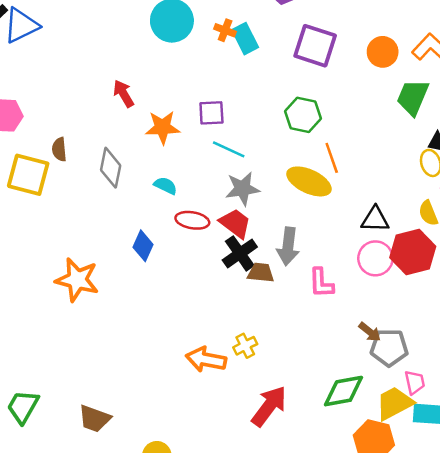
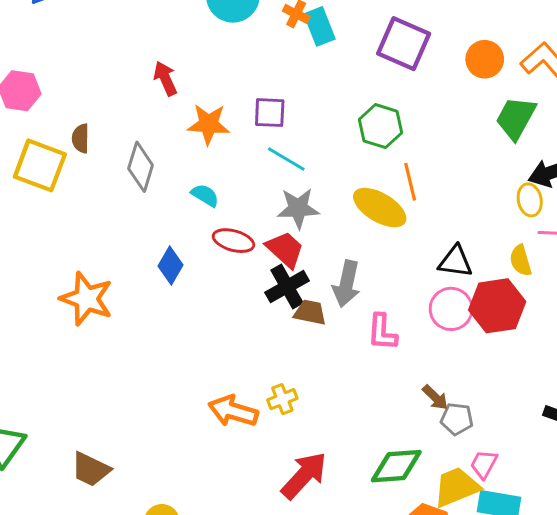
gray pentagon: (389, 348) -> (457, 419), size x0.7
pink trapezoid: (415, 382) -> (484, 464), turned -145

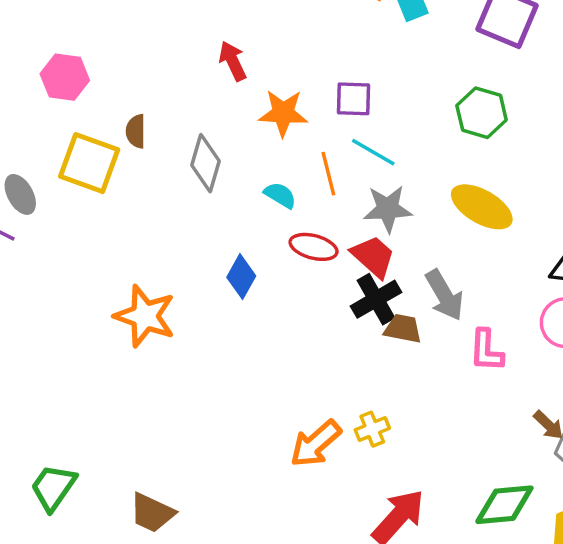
orange line: (410, 182) -> (328, 174), moved
gray arrow: (346, 284) -> (444, 295), turned -42
orange arrow: (233, 411) -> (316, 444), turned -57

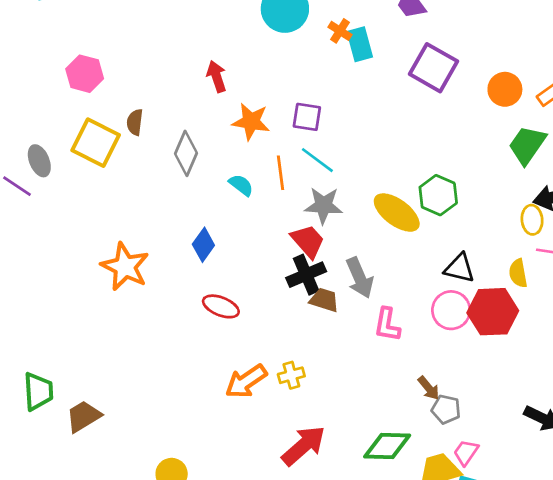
green hexagon: (482, 113) -> (438, 195), moved
red ellipse: (314, 247) -> (221, 306), moved
green trapezoid: (53, 487) -> (38, 391), turned 135
brown trapezoid: (152, 513) -> (83, 416), moved, turned 117

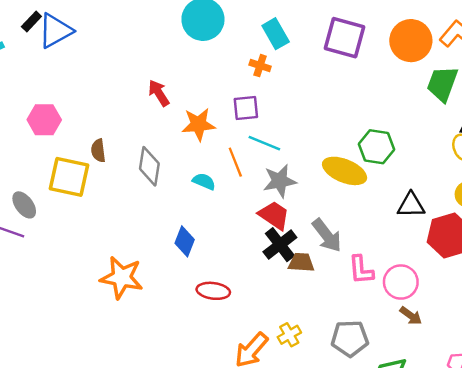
orange cross: (340, 31) -> (260, 66), moved
orange circle: (505, 89) -> (411, 41), size x1.4
pink circle: (451, 310) -> (401, 282), moved
gray pentagon: (446, 409) -> (350, 338), moved, size x1.4

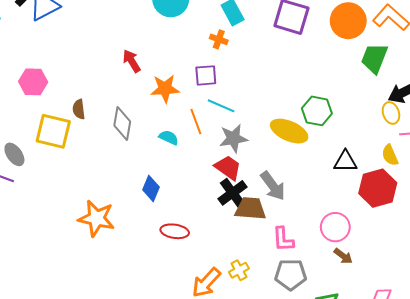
brown trapezoid: (301, 262) -> (250, 209), size x1.4
pink L-shape: (361, 270) -> (283, 239), moved

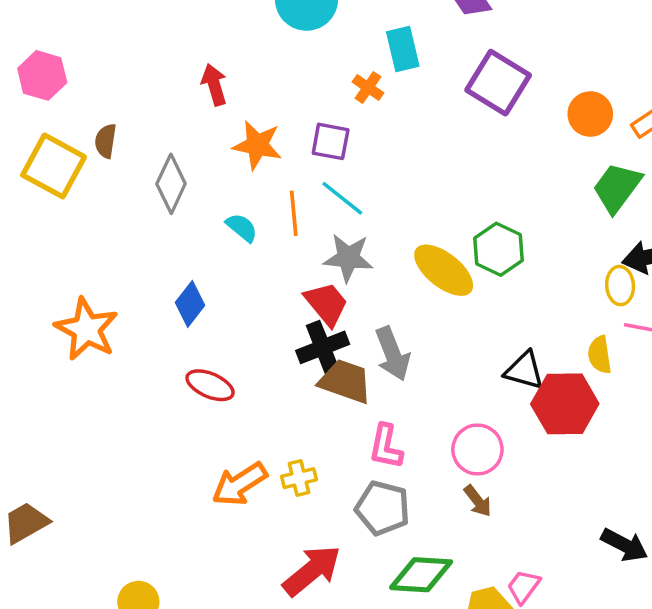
orange circle: (348, 21) -> (590, 114), size x0.7
black triangle: (345, 162) -> (524, 371), moved

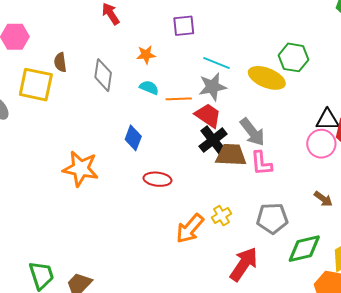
orange star: (257, 145) -> (146, 55), moved, size x0.7
cyan line: (342, 198) -> (217, 63), moved
orange line: (294, 213) -> (179, 99), moved, turned -70
pink L-shape: (386, 447) -> (261, 163), moved
pink circle: (477, 449) -> (321, 144), moved

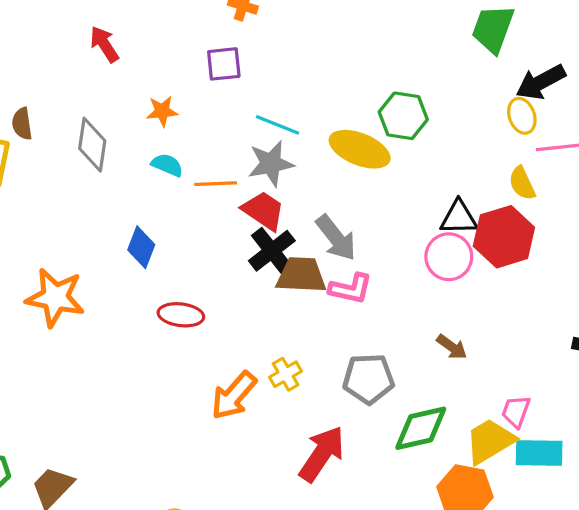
pink L-shape: (261, 163) -> (351, 289), turned -72

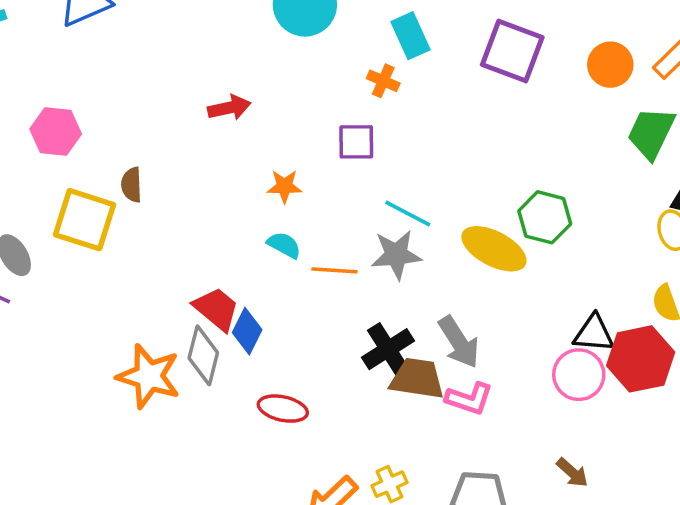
red arrow: (104, 44) -> (229, 108), turned 105
gray diamond: (92, 145) -> (203, 355), moved
red trapezoid: (263, 211) -> (216, 309), moved

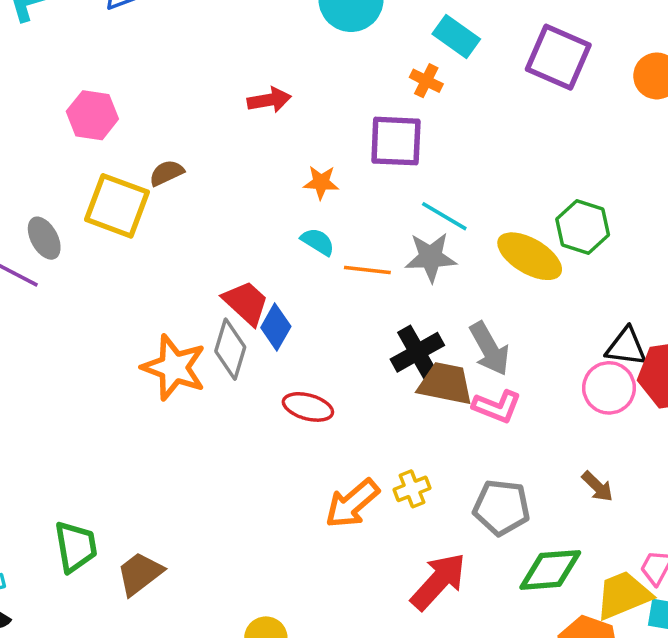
cyan rectangle: (411, 36) -> (456, 36), turned -33
purple square: (356, 142) -> (396, 141), size x1.4
brown semicircle: (132, 185) -> (166, 173), turned 64

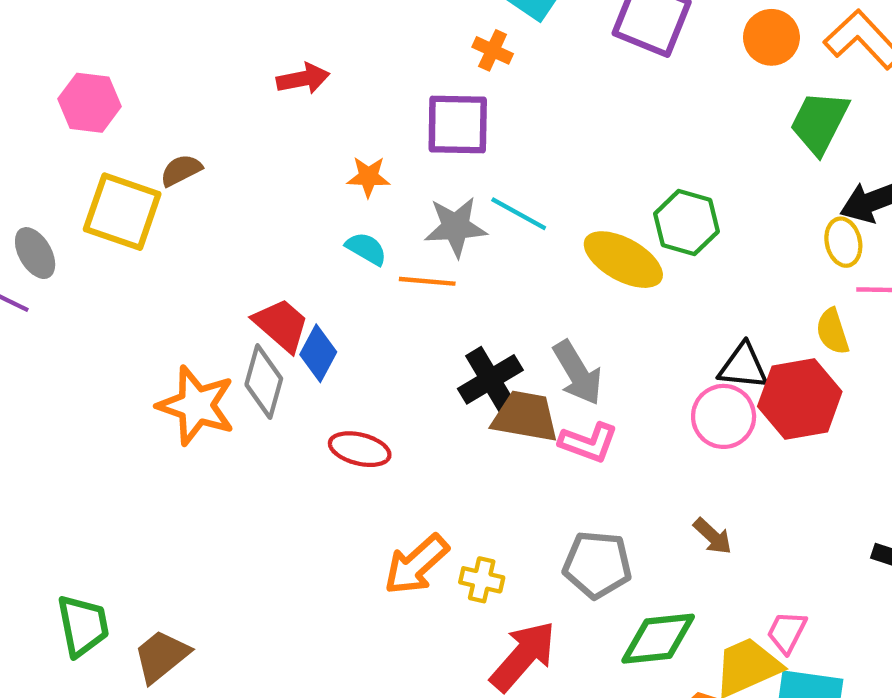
gray star: (431, 257) -> (456, 227), moved
yellow cross: (412, 489) -> (482, 580), moved, turned 36

